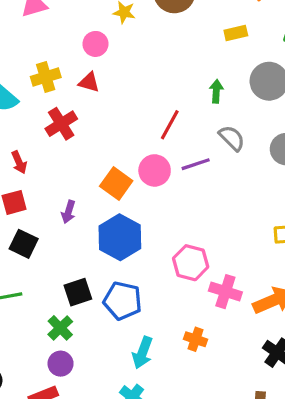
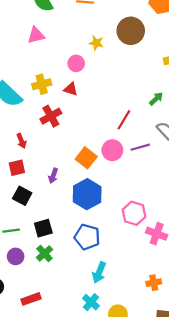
green arrow: (216, 91) -> (156, 99), turned 40
black square: (78, 292) -> (43, 228), moved
orange cross: (196, 339) -> (154, 283), moved, turned -32
purple circle: (61, 364) -> (16, 256), moved

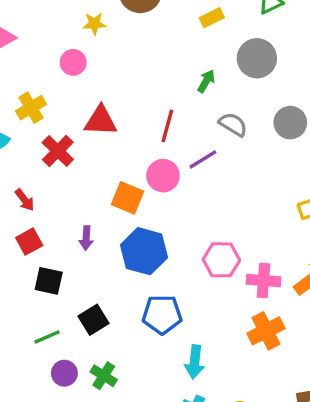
red triangle: (71, 89) -> (101, 121), moved, size x1.5
green cross: (44, 253) -> (104, 376), moved
orange cross: (154, 283) -> (266, 331), moved, size x1.5

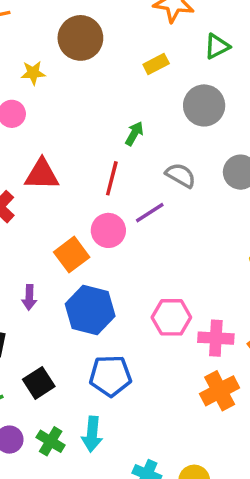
green arrow: (206, 81) -> (134, 134), moved
orange square: (127, 198) -> (72, 255), turned 32
cyan arrow: (195, 362) -> (92, 434), moved

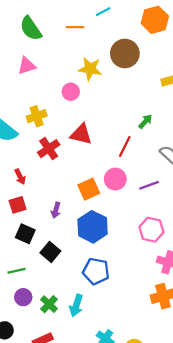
yellow star: (33, 73) -> (90, 69), size x1.5
purple line: (150, 213) -> (149, 185), moved
pink hexagon: (171, 317) -> (151, 230), moved
black square: (39, 383) -> (50, 252), moved, turned -30

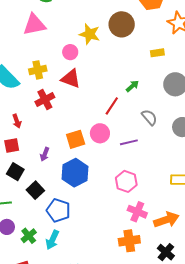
pink triangle: (27, 66) -> (34, 25), size x1.4
red triangle: (81, 134) -> (71, 79), moved
blue pentagon: (96, 271) -> (58, 210), moved

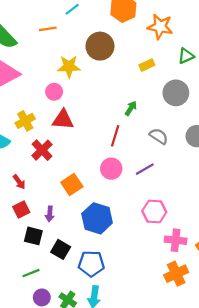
orange square: (76, 139) -> (72, 184), moved
purple arrow: (45, 154) -> (50, 214), moved

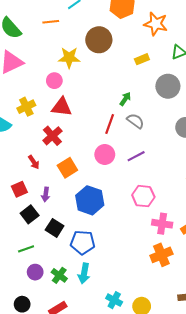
gray semicircle: (159, 136) -> (135, 121), moved
red cross: (42, 150) -> (52, 136), moved
red arrow: (19, 182) -> (34, 162), moved
black square: (33, 236) -> (30, 214), turned 36

